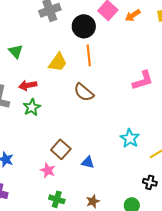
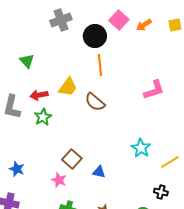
yellow trapezoid: (58, 62) -> (68, 87), moved

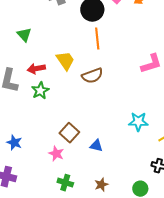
yellow trapezoid: (68, 87) -> (65, 61), turned -70
brown semicircle: (95, 102) -> (92, 76), turned -60
cyan star: (141, 148) -> (138, 122), turned -30

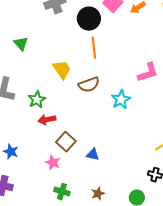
red arrow: (36, 69) -> (47, 120), moved
cyan star: (138, 122) -> (121, 100), moved, turned -30

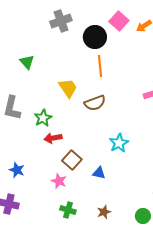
cyan star: (121, 100) -> (119, 143), moved

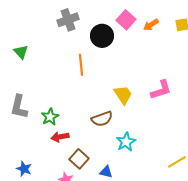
green triangle: (27, 62) -> (21, 52), moved
orange line: (100, 66) -> (81, 65), moved
yellow trapezoid: (68, 88) -> (123, 95), moved
brown semicircle: (95, 103) -> (102, 119), moved

